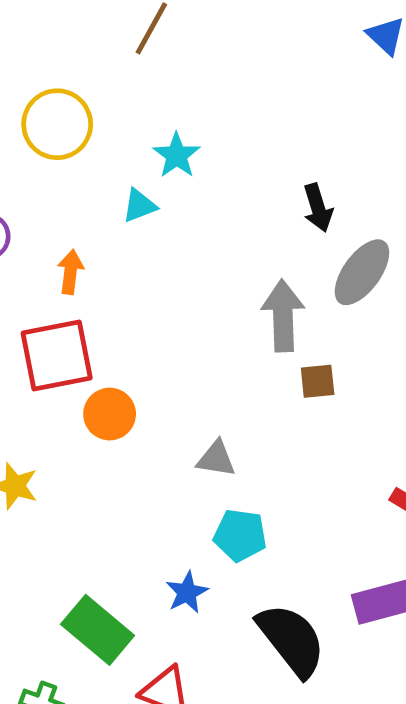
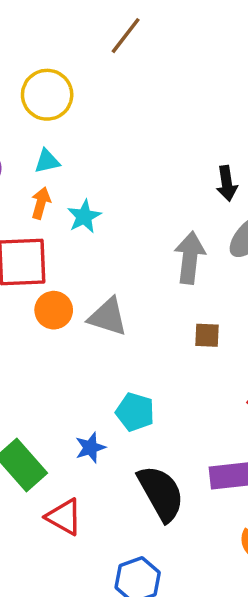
cyan star: (177, 155) -> (84, 216), moved
cyan triangle: (139, 206) -> (47, 161), moved
brown square: (318, 381) -> (207, 335), moved
gray triangle: (216, 459) -> (108, 317), moved, size x1.4

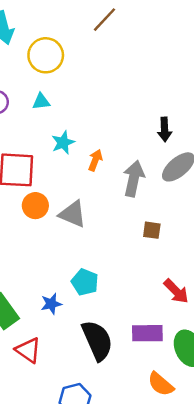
orange arrow: (41, 203) -> (95, 160), moved
brown square: (207, 335) -> (152, 230), moved

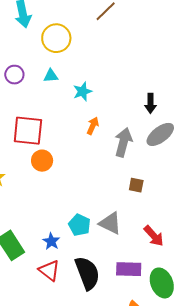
cyan star: (63, 143) -> (83, 91), moved
gray triangle: (73, 214) -> (110, 223), moved
blue star: (51, 304) -> (51, 241), turned -30
red triangle: (28, 350) -> (49, 270), moved

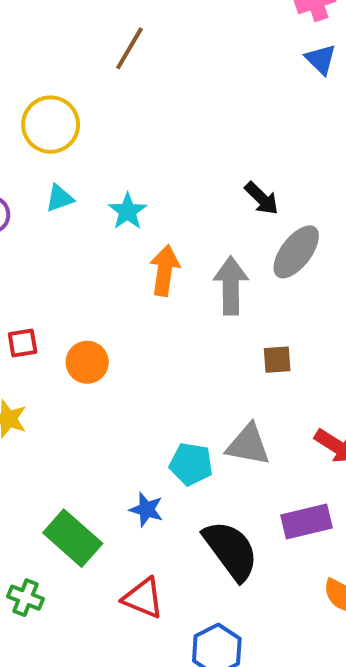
black arrow: (150, 103) -> (262, 198), turned -30
orange arrow: (93, 126) -> (165, 270), size x1.4
red square: (28, 131) -> (23, 343), moved, size x0.5
red triangle: (49, 270) -> (143, 598), moved

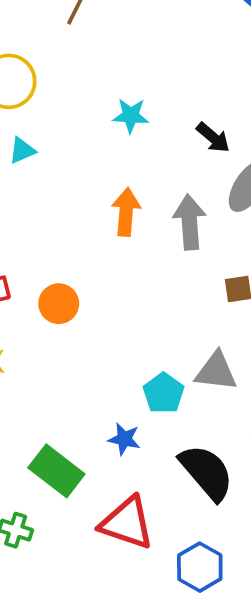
cyan star: (128, 211) -> (131, 116), moved, turned -30
cyan pentagon: (191, 464) -> (164, 393), turned 30
red triangle: (143, 598) -> (127, 523), size x1.4

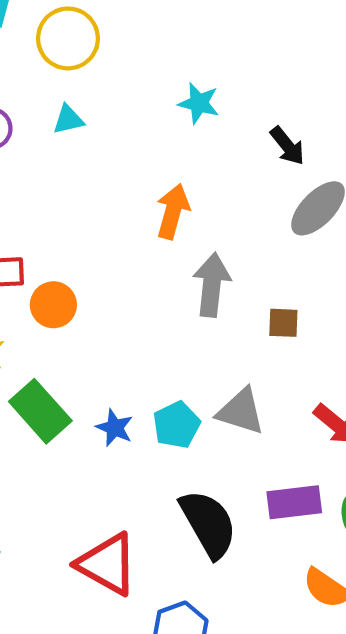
gray arrow: (190, 222) -> (212, 285), moved
orange circle: (59, 304) -> (53, 305), moved
blue star: (124, 439) -> (115, 428), moved
green rectangle: (56, 471) -> (40, 411), moved

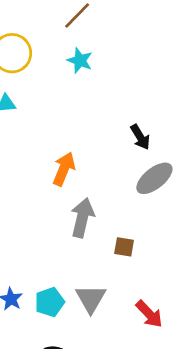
cyan star: (199, 103) -> (80, 60), moved
gray triangle: (241, 411) -> (91, 299), turned 36

